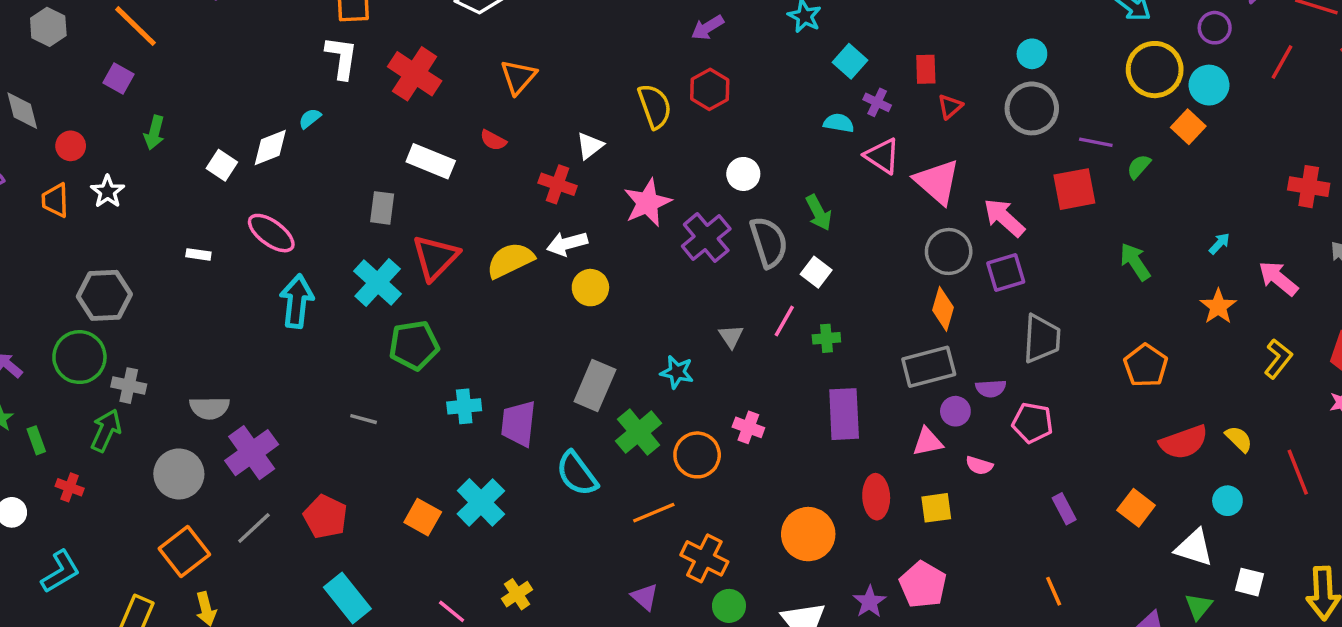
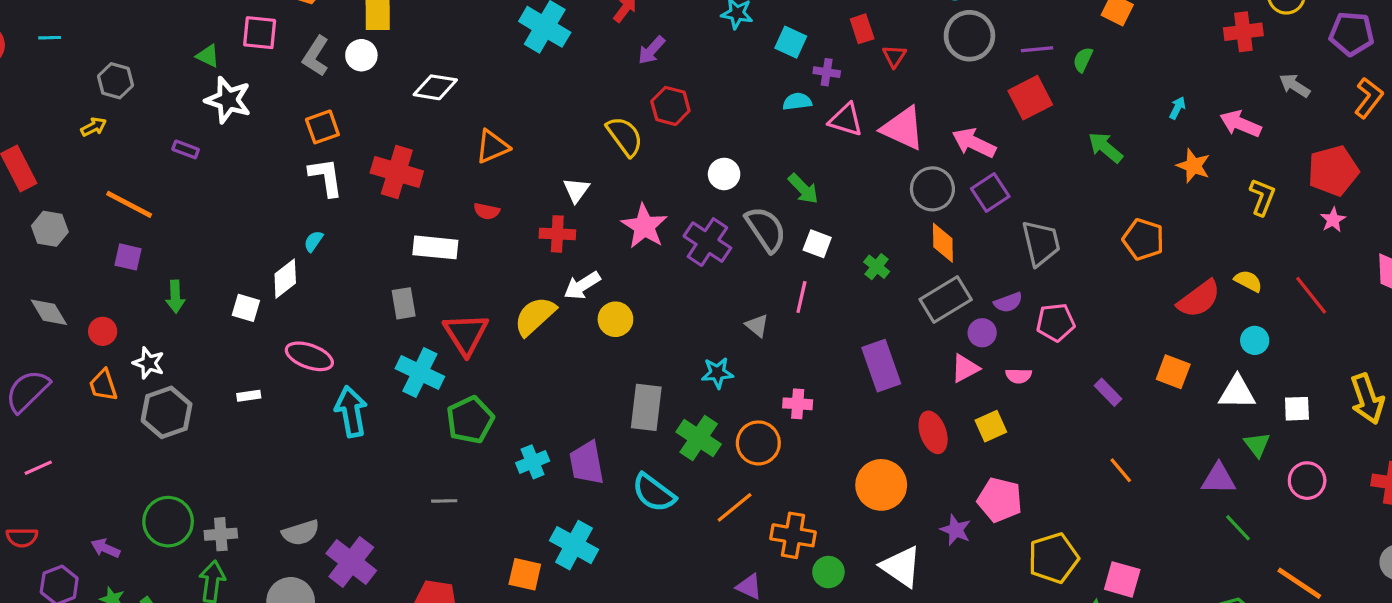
orange triangle: (518, 77) -> (492, 147), turned 42
gray hexagon: (104, 295) -> (167, 412), moved
green cross: (826, 338) -> (877, 267), moved, turned -30

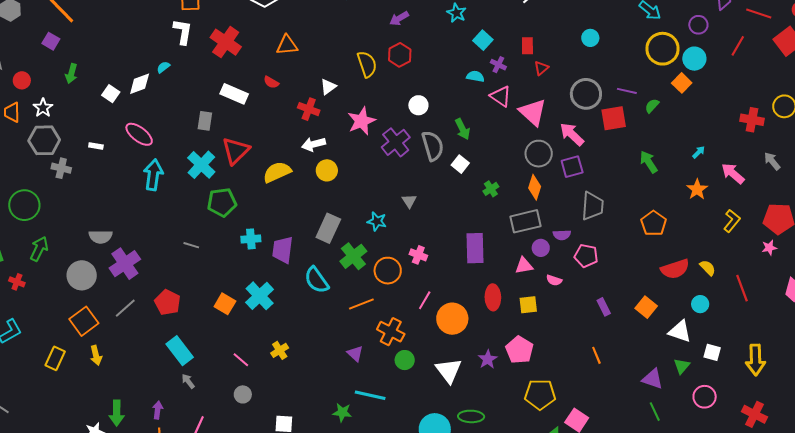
gray circle: (969, 36) -> (586, 94), moved
pink line: (801, 297) -> (425, 300), moved
yellow semicircle: (535, 316) -> (277, 172), moved
gray cross: (221, 534) -> (61, 168), moved

